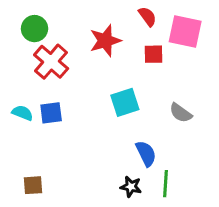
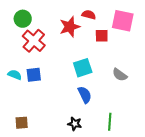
red semicircle: (147, 16) -> (89, 15), moved, turned -40
blue semicircle: (146, 154) -> (85, 95), moved
black star: (131, 187) -> (75, 124), moved

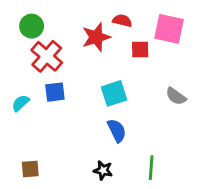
cyan semicircle: (15, 75) -> (21, 103), turned -64
blue square: (34, 75) -> (55, 92), moved
gray semicircle: (120, 75) -> (176, 96), moved

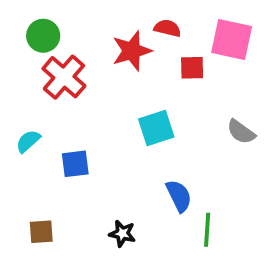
blue square: (55, 92) -> (75, 164), moved
blue semicircle: (117, 131) -> (179, 196), moved
black star: (103, 170) -> (122, 234), moved

